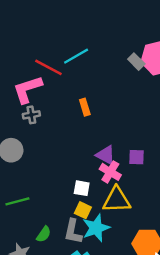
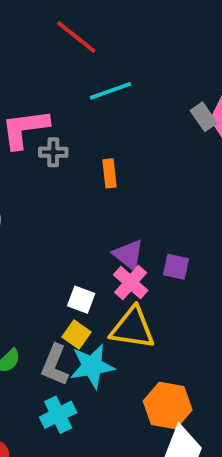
red line: (48, 67) -> (76, 37), moved
gray cross: (31, 115) -> (53, 152), moved

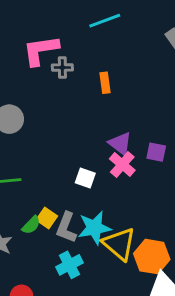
yellow triangle: (133, 328) -> (119, 244), moved, turned 33
yellow square: (77, 334) -> (47, 218), moved

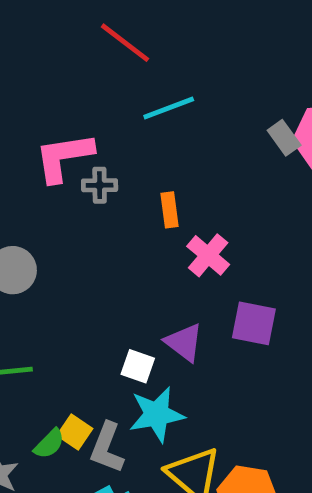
purple triangle: (120, 144) -> (184, 342), moved
purple square: (156, 152) -> (254, 323), size x1.4
pink cross: (122, 164) -> (208, 255), moved
cyan star: (94, 228) -> (157, 414), moved

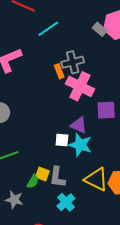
gray cross: (100, 185) -> (73, 62), moved, size x1.5
pink cross: (208, 255) -> (80, 86), size x1.5
cyan star: (157, 414) -> (80, 145), moved, turned -30

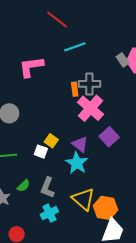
purple square: (106, 110) -> (109, 137), turned 36
white square: (62, 140) -> (41, 152), moved
yellow square: (42, 174) -> (51, 141), moved

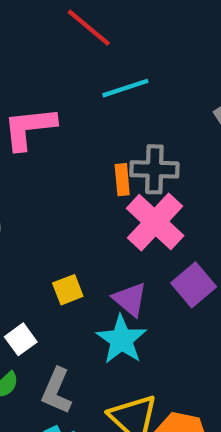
yellow square: (51, 141) -> (68, 290), turned 32
white square: (41, 152) -> (21, 339), moved, turned 32

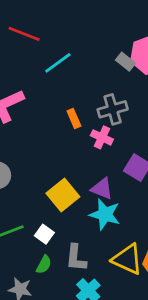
gray cross: (154, 169) -> (113, 109), moved
pink cross: (155, 222) -> (102, 137), size x0.6
yellow square: (68, 290) -> (63, 195), size x1.6

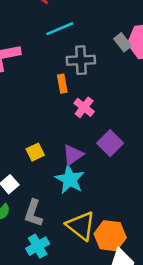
gray cross: (113, 109) -> (81, 60), moved
purple triangle: (102, 189) -> (73, 155), turned 50
yellow square: (63, 195) -> (35, 152), size x0.6

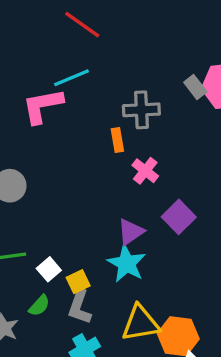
cyan line: (60, 29) -> (72, 78), moved
yellow square: (35, 152) -> (78, 282), moved
yellow triangle: (81, 226) -> (141, 323), turned -48

